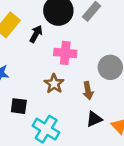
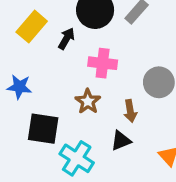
black square: (19, 106) -> (43, 129), size x1.5
black triangle: (94, 119) -> (121, 141), moved

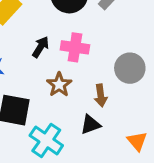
black arrow: (66, 39) -> (40, 47), moved

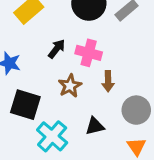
gray circle: (130, 68) -> (136, 110), moved
brown arrow: (101, 95) -> (108, 81), moved

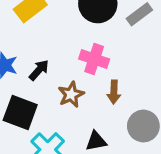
black arrow: (57, 49) -> (39, 70), moved

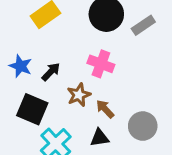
brown arrow: (114, 92) -> (105, 109), moved, turned 132

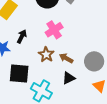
pink cross: (101, 64) -> (54, 30), turned -36
black arrow: (51, 72) -> (22, 36), moved

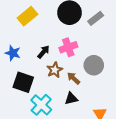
black arrow: (22, 36) -> (44, 52), moved
gray circle: (94, 61) -> (94, 65), moved

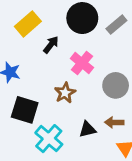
pink cross: (68, 47) -> (82, 63), turned -30
black arrow: (44, 52) -> (51, 45), moved
brown arrow: (74, 78) -> (114, 122), moved, turned -40

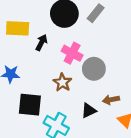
yellow rectangle: (28, 24) -> (18, 28), turned 55
gray circle: (116, 85) -> (94, 69), moved

